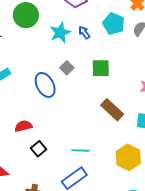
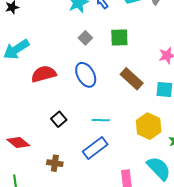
blue ellipse: (45, 85) -> (86, 75), moved
red semicircle: (23, 126) -> (44, 74), moved, size x1.4

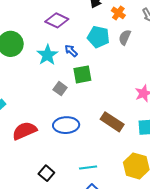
green square: (119, 38) -> (82, 74), moved
blue ellipse: (86, 75) -> (66, 125), turned -55

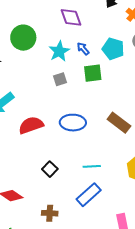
purple diamond: (57, 20) -> (71, 17), turned 40
cyan pentagon: (98, 37) -> (113, 49), moved
gray square: (60, 89) -> (60, 79), moved, turned 32

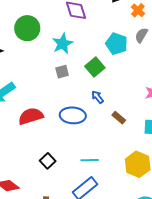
blue arrow: (83, 49) -> (97, 97), moved
green square: (93, 73) -> (95, 67), turned -36
brown rectangle: (119, 123) -> (119, 118), size x0.6

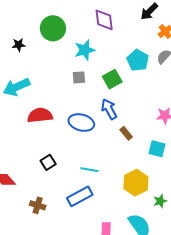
blue arrow: (97, 97) -> (109, 109), size x1.5

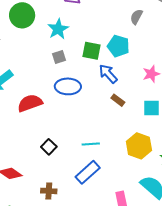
cyan pentagon: (138, 60) -> (118, 46), moved
green square: (112, 79) -> (92, 51), turned -36
blue arrow: (109, 109) -> (108, 74), moved
blue ellipse: (81, 123) -> (68, 86), moved

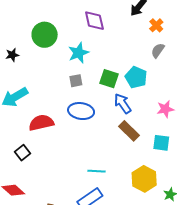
brown rectangle: (118, 100) -> (129, 131), size x1.5
black square: (49, 147) -> (22, 153), moved

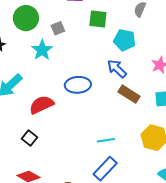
cyan star: (79, 53) -> (42, 50), moved
green square: (109, 79) -> (98, 19), moved
gray square: (76, 81) -> (58, 28), moved

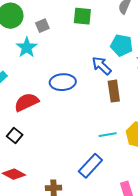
cyan pentagon: (125, 40) -> (122, 45), moved
brown rectangle: (129, 94) -> (114, 91), turned 50
cyan line: (106, 140) -> (108, 135), moved

